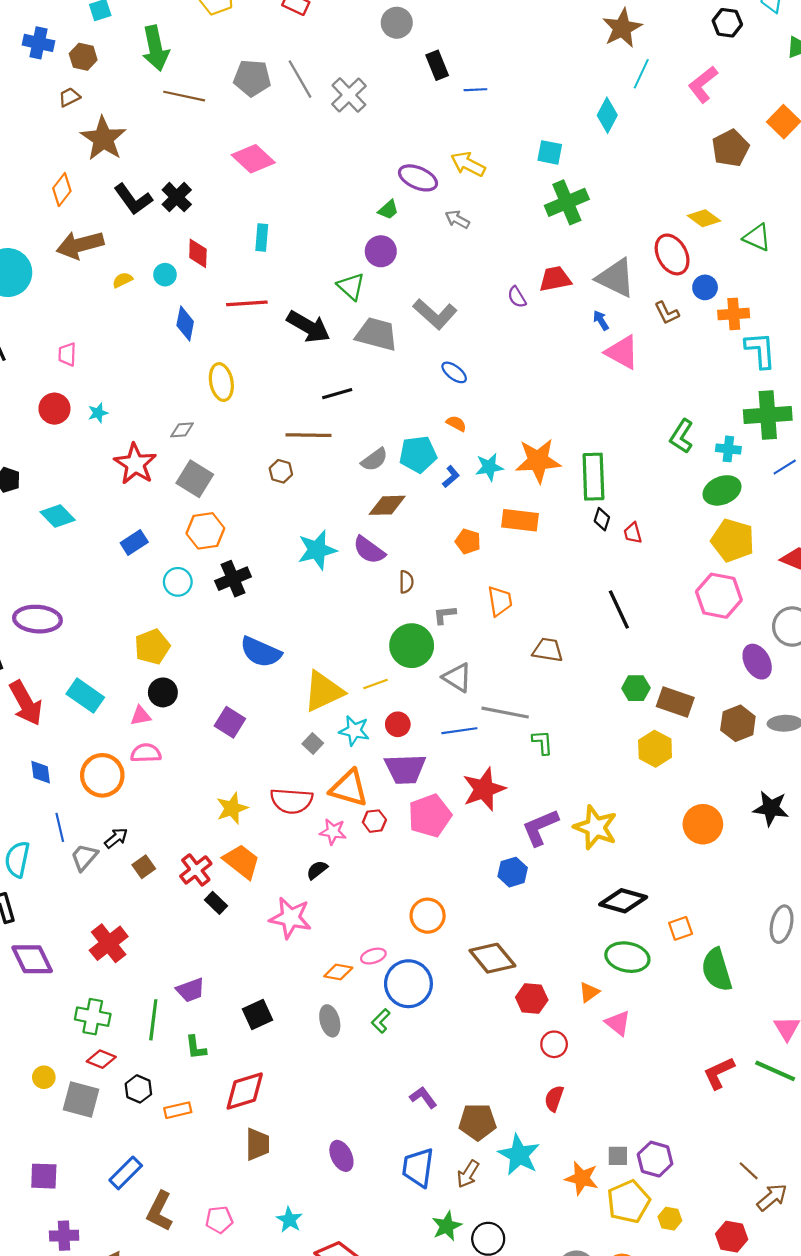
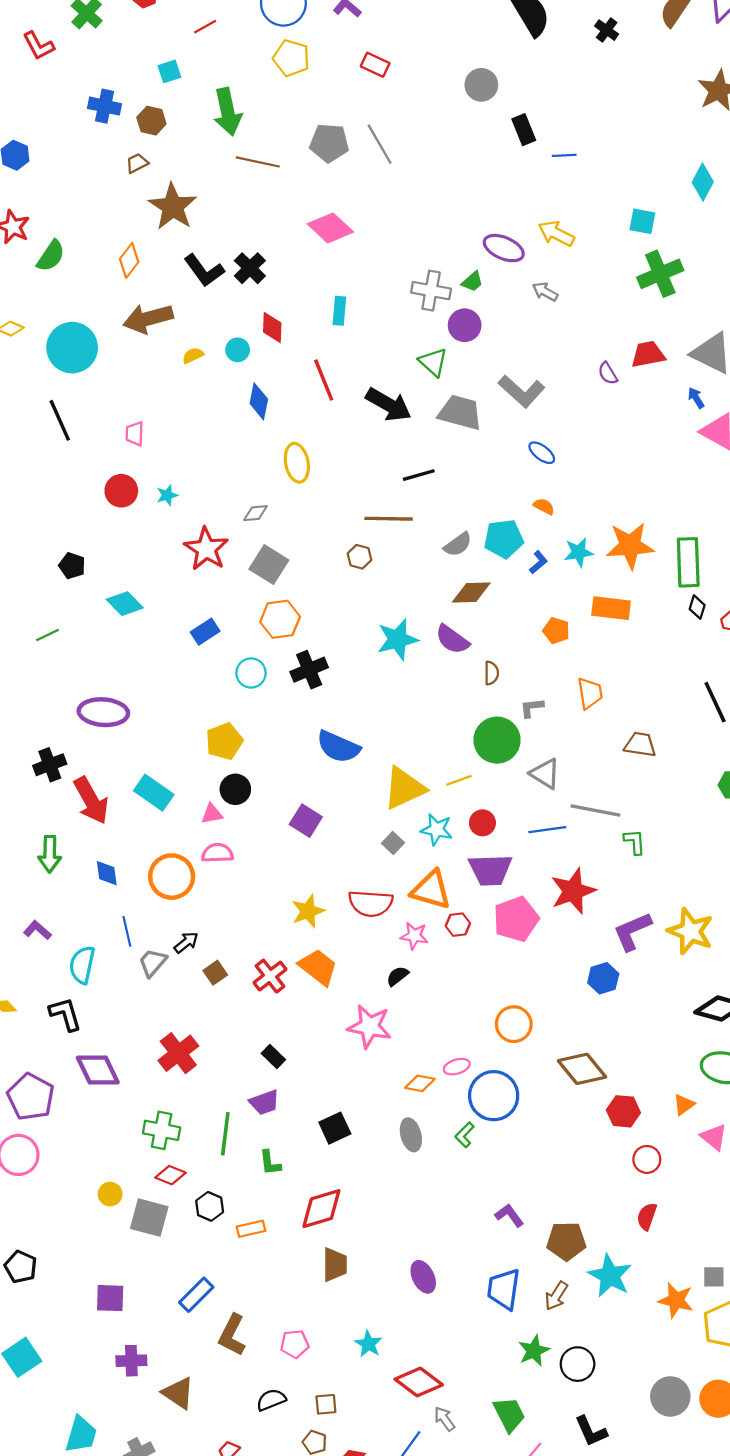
gray cross: (349, 95) -> (431, 291), moved, turned -36
red line: (247, 303) -> (324, 380), turned 72
black rectangle: (216, 903) -> (273, 1057), moved

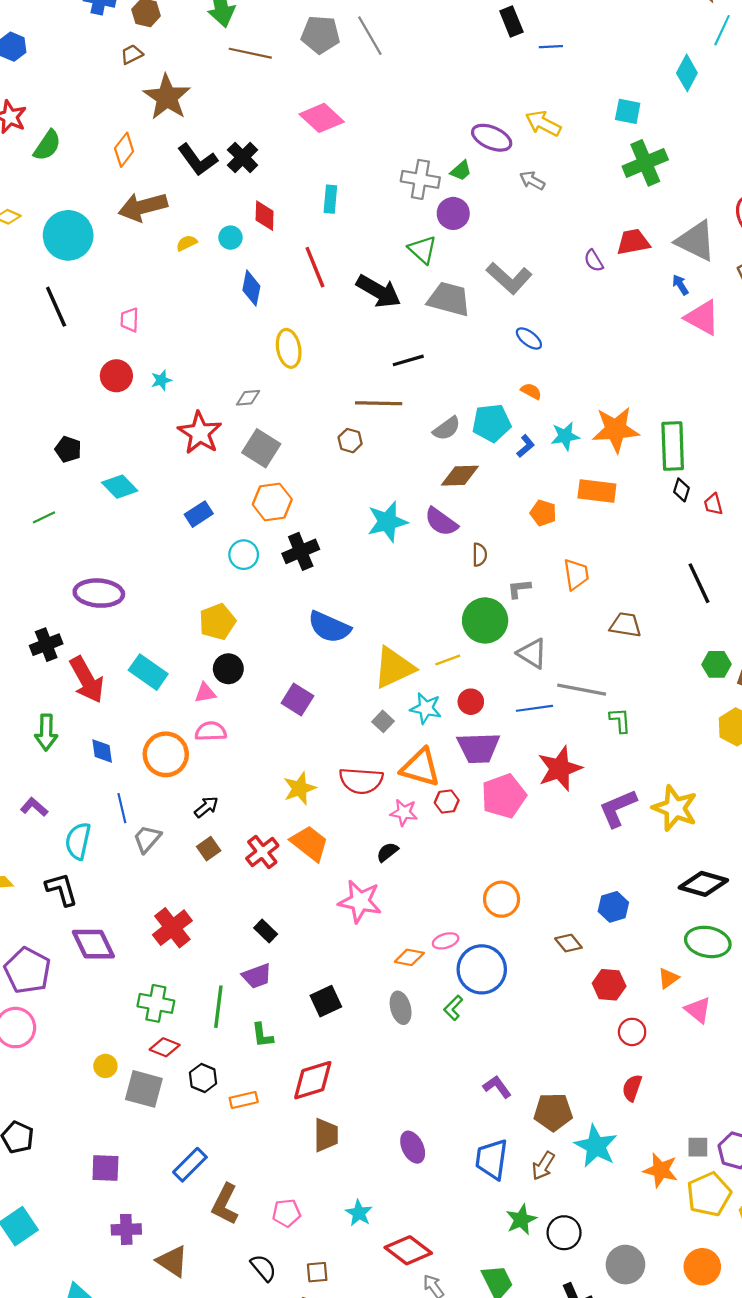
black arrow: (186, 942) -> (206, 807), moved
blue hexagon: (603, 978) -> (613, 907), moved
brown diamond: (582, 1069) -> (568, 943), size x0.6
gray circle: (670, 1396) -> (625, 1265), moved
black semicircle: (271, 1400) -> (263, 1268), turned 72

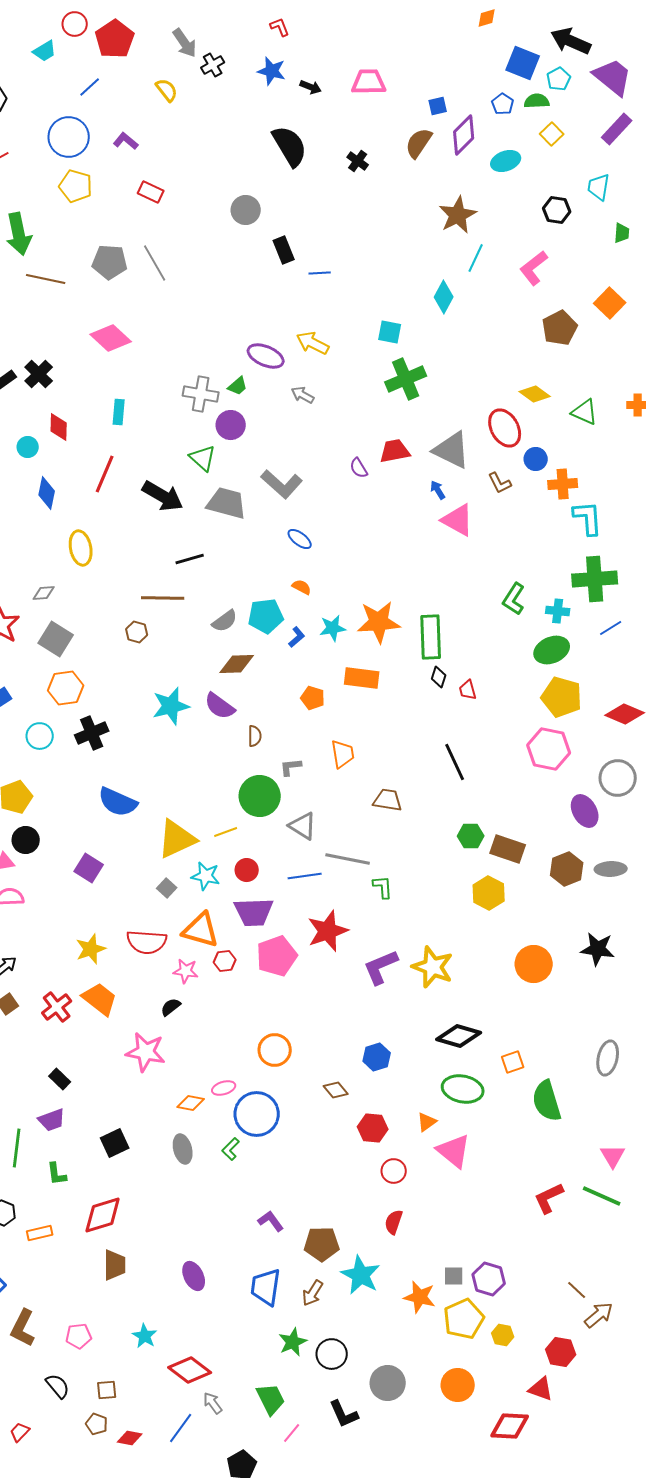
red line: (315, 267) -> (105, 474), turned 45
pink triangle: (698, 1010) -> (454, 1151), size x1.4

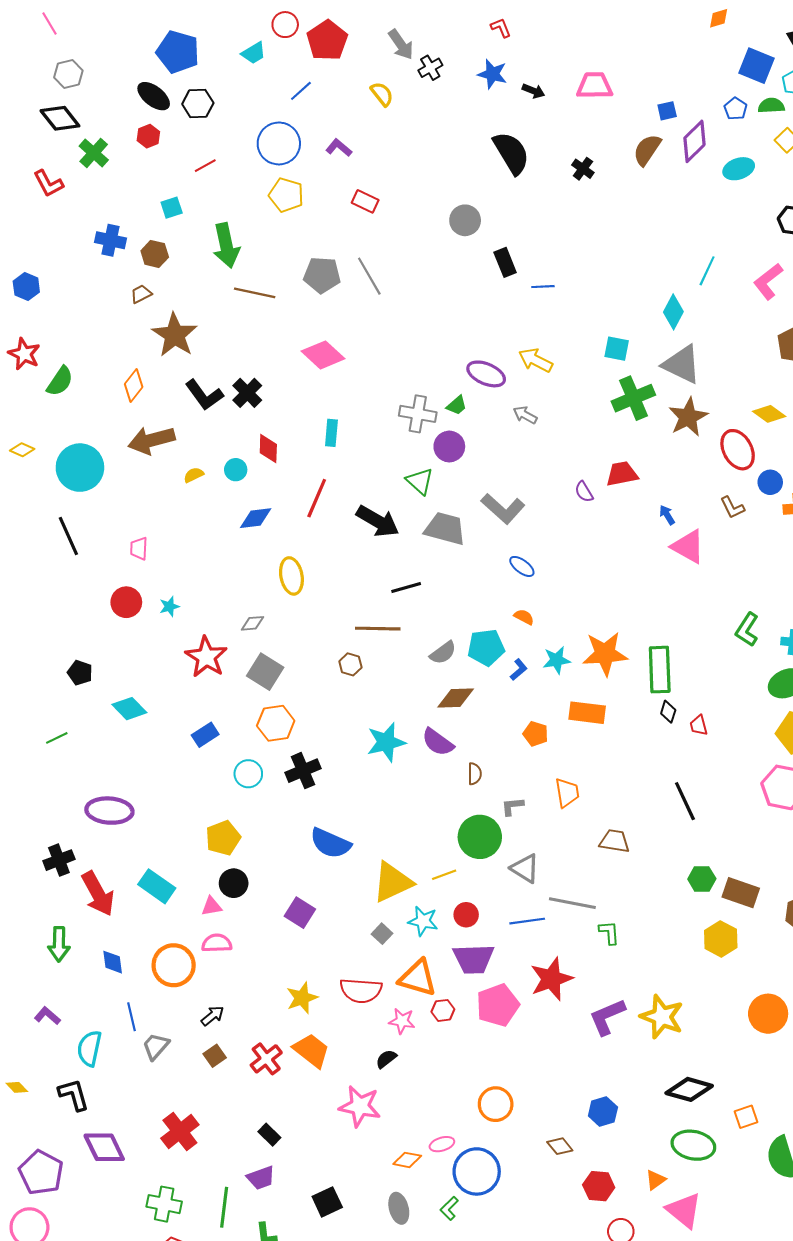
brown star: (458, 215) -> (688, 417), moved
gray triangle: (452, 450) -> (682, 364), moved
blue diamond: (47, 493) -> (256, 518), turned 72

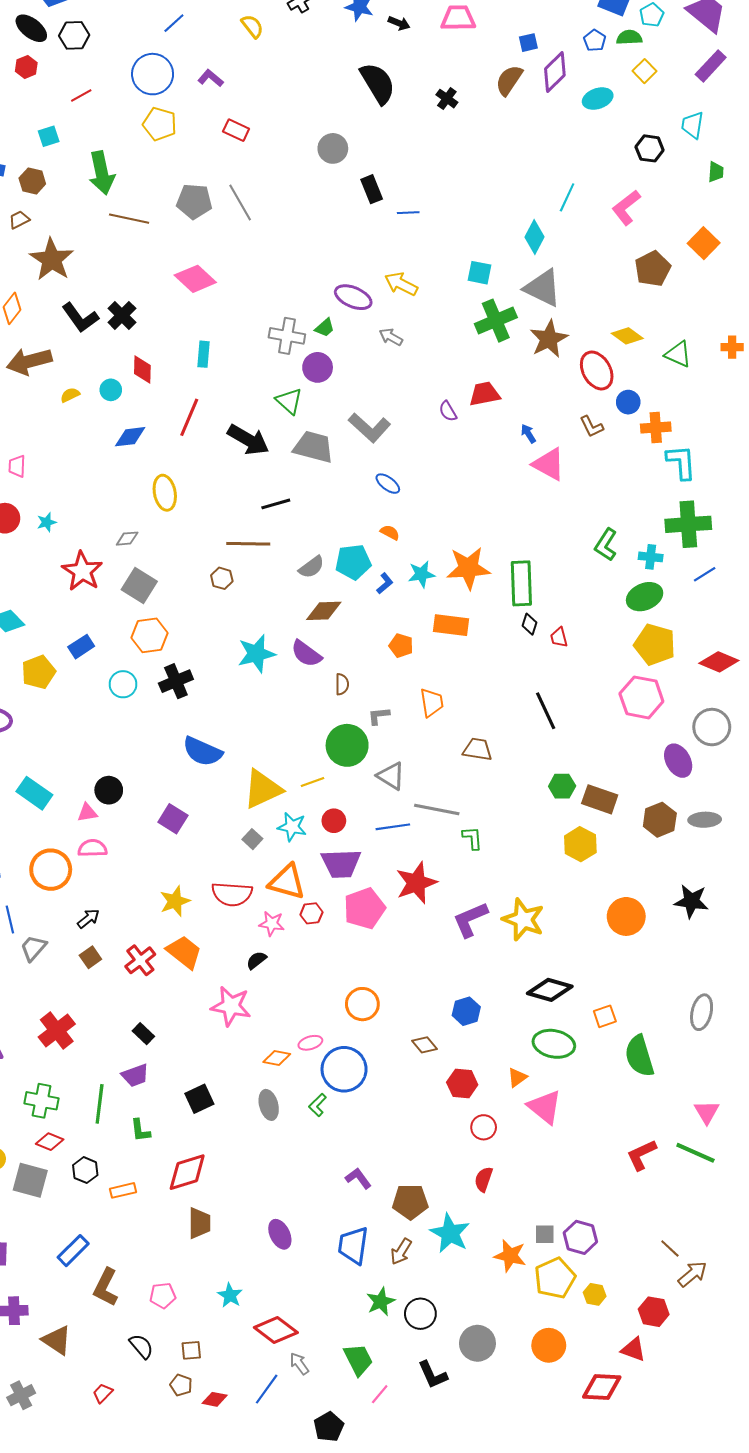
yellow pentagon: (223, 838) -> (38, 672), moved

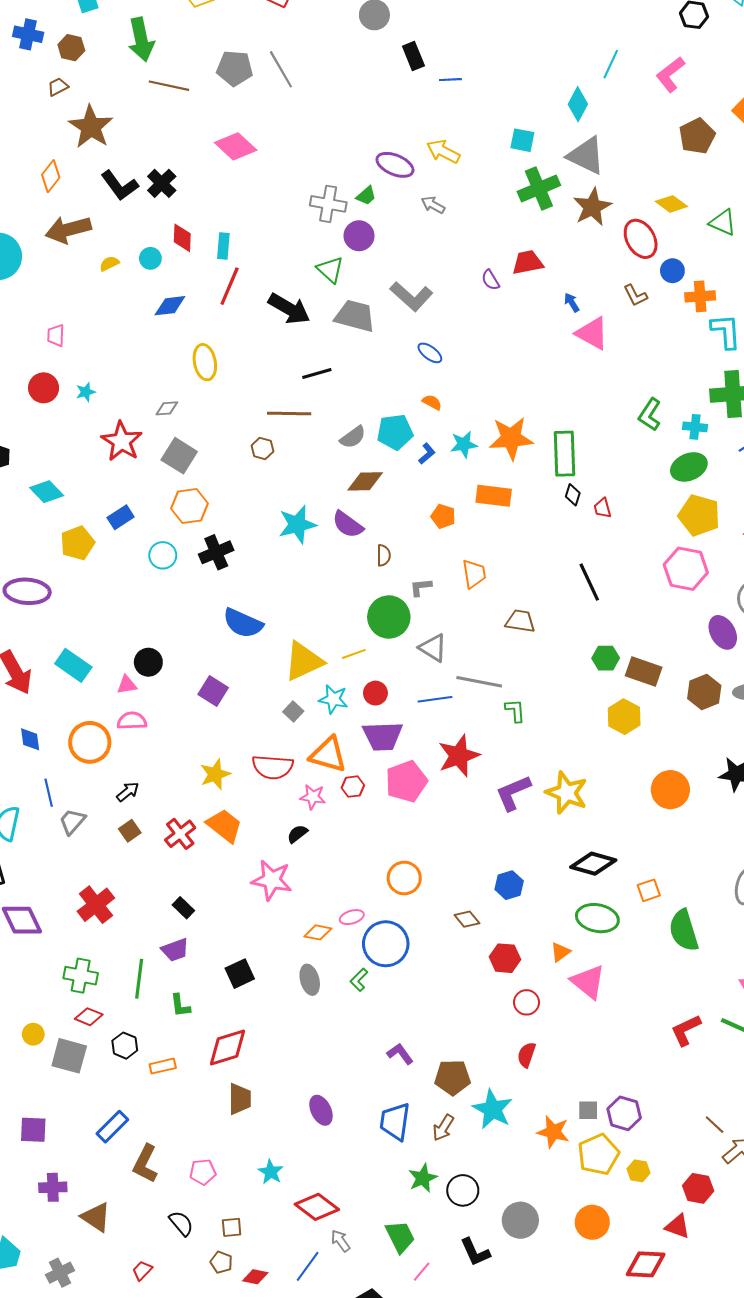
cyan rectangle: (203, 354) -> (223, 246), moved

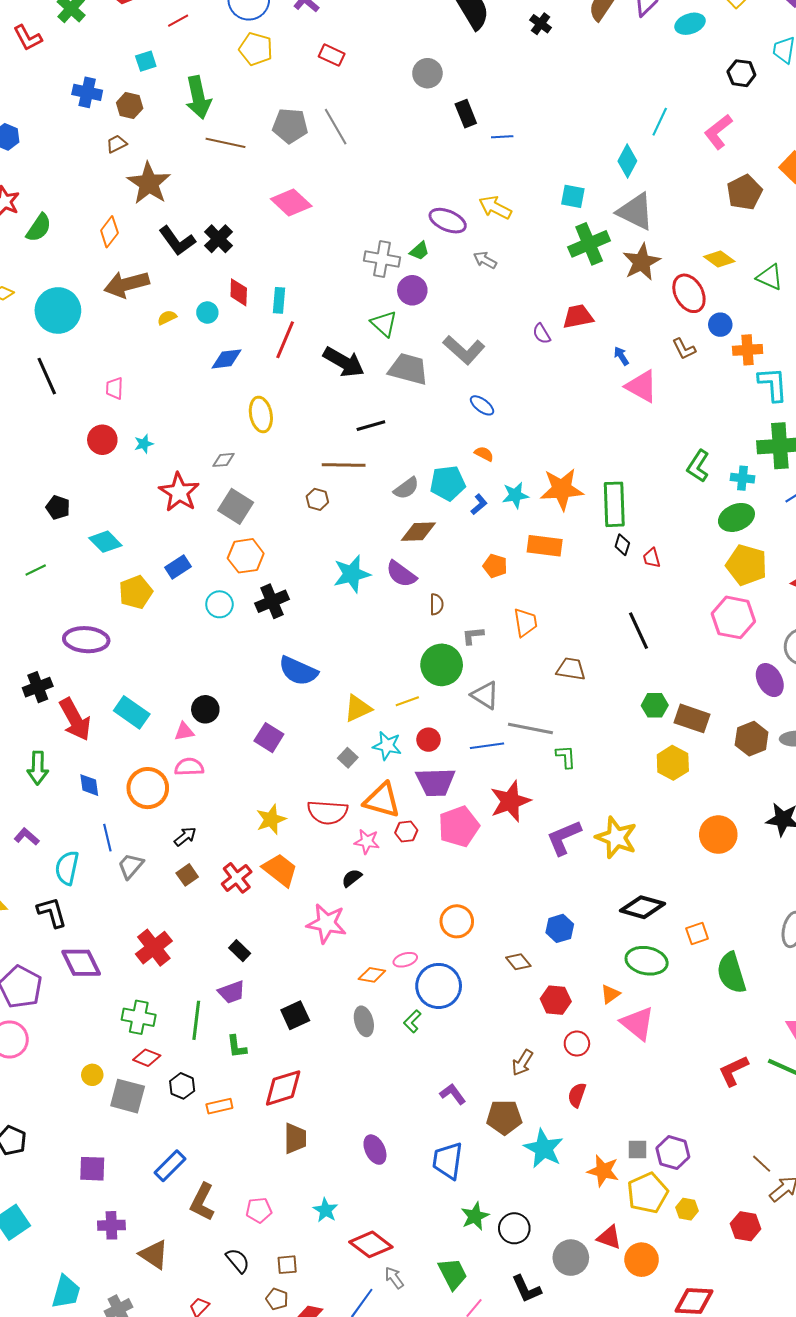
yellow triangle: (304, 661) -> (358, 708), size x0.7
brown arrow: (443, 1128) -> (522, 1063), moved
red triangle: (678, 1226) -> (609, 1237), moved

